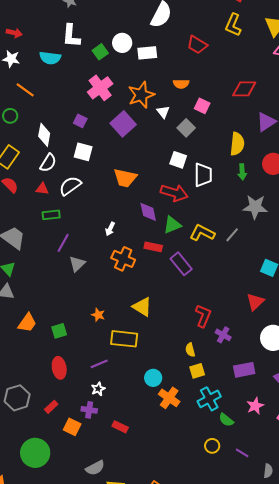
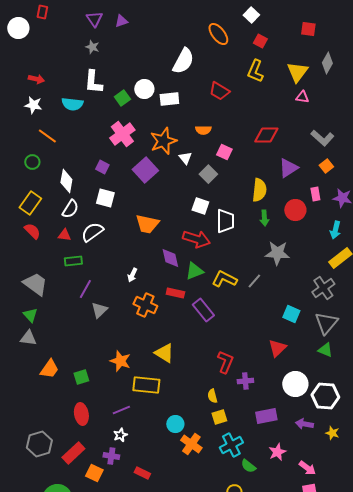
orange star: (98, 315) -> (120, 361), size x1.5
purple cross: (223, 335) -> (245, 381), turned -35
red rectangle: (51, 407) -> (73, 453), size x1.6

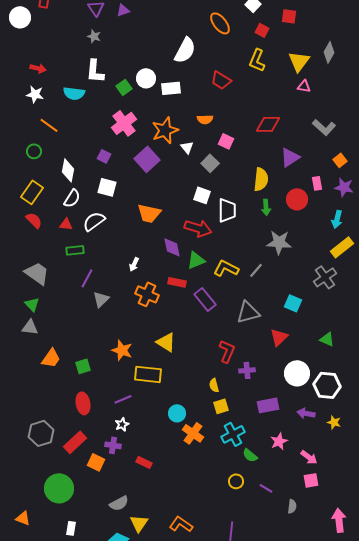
red square: (308, 29) -> (289, 16), moved
orange square: (326, 166) -> (340, 160), moved
gray triangle: (326, 323) -> (248, 312), moved, turned 35

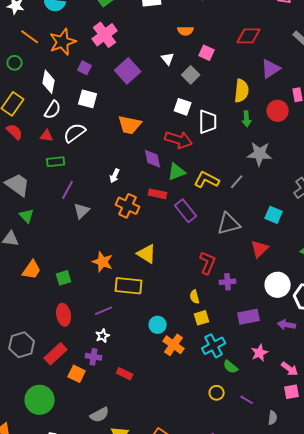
orange star: (165, 130) -> (63, 42), moved
green triangle: (32, 304) -> (27, 216), moved

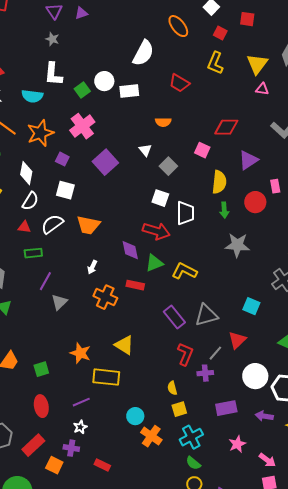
pink square: (207, 53) -> (202, 150), moved
orange trapezoid: (130, 125) -> (88, 225), moved
gray line: (237, 182) -> (215, 353), moved
purple rectangle: (186, 211) -> (174, 317), moved
green semicircle: (231, 367) -> (193, 463), moved

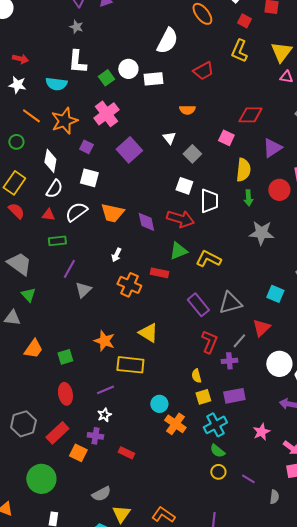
red trapezoid: (179, 83) -> (203, 71), turned -60
purple diamond: (130, 250) -> (146, 222), moved
purple rectangle: (226, 408) -> (234, 396), moved

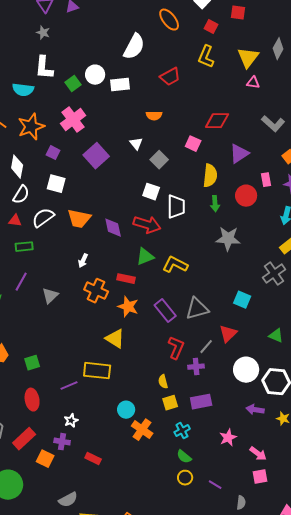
purple line: (69, 269) -> (21, 282), moved
orange star: (104, 341) -> (128, 307), moved
purple line: (105, 390) -> (69, 386), moved
cyan cross: (215, 425) -> (182, 431), size x0.7

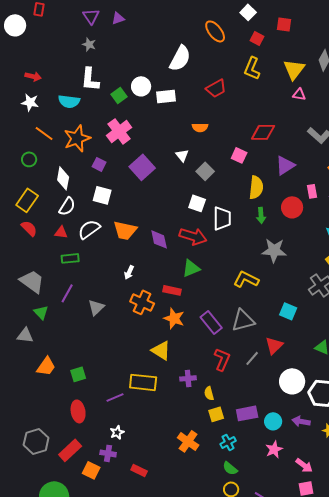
yellow L-shape: (175, 265) -> (246, 279), moved
purple cross: (196, 367) -> (188, 378), moved
cyan circle: (126, 410) -> (273, 421), moved

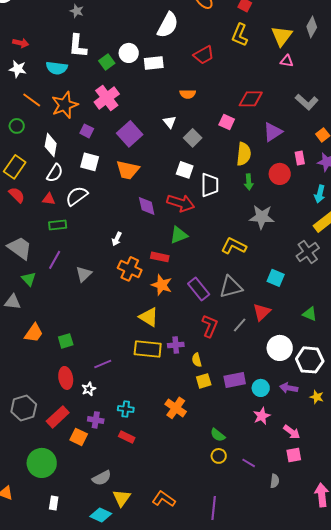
orange trapezoid: (125, 230) -> (128, 170), moved
yellow rectangle: (143, 382) -> (148, 349), moved
white star: (117, 432) -> (89, 389), moved
cyan cross: (228, 442) -> (126, 409), moved, turned 35

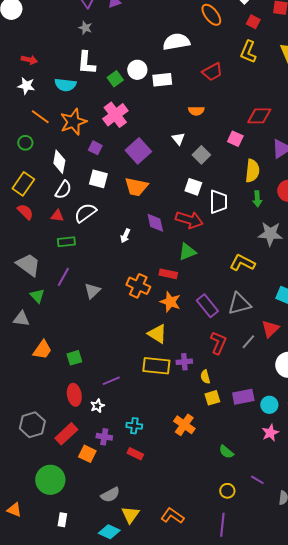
white semicircle: (168, 25) -> (176, 42), turned -128
white arrow: (117, 239) -> (125, 236), moved
yellow circle: (219, 456) -> (227, 491), moved

